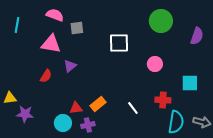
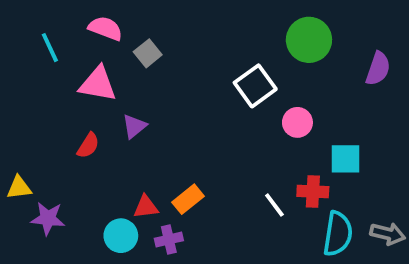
cyan line: (17, 25) -> (50, 48), moved, turned -35
gray square: (77, 28) -> (148, 53), turned -32
white square: (119, 43) -> (255, 86), moved, turned -35
cyan square: (190, 83) -> (345, 159), moved
white line: (133, 108) -> (274, 205), moved

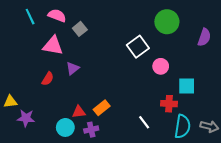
cyan line: (50, 48) -> (30, 17), moved
white line: (274, 205) -> (144, 122), moved

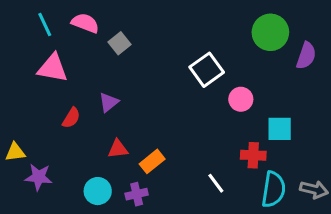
green circle: (167, 22) -> (270, 32), moved
pink triangle: (53, 46) -> (53, 68), moved
red triangle: (79, 112) -> (118, 149), moved

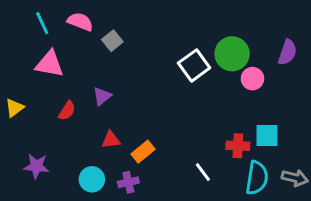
green circle: (270, 32) -> (232, 54), moved
pink circle: (241, 99) -> (252, 79), moved
cyan square: (280, 129) -> (267, 136), moved
yellow triangle: (15, 152) -> (14, 108), moved, turned -30

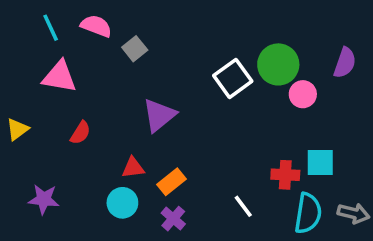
purple triangle: (102, 96) -> (159, 115), moved, size x1.5
cyan circle: (92, 179) -> (122, 203), moved
purple cross: (128, 182) -> (173, 219), moved, turned -36

